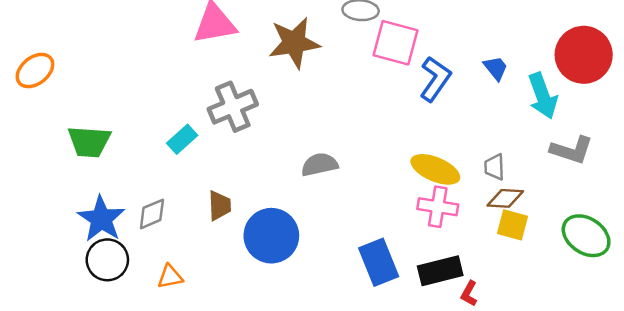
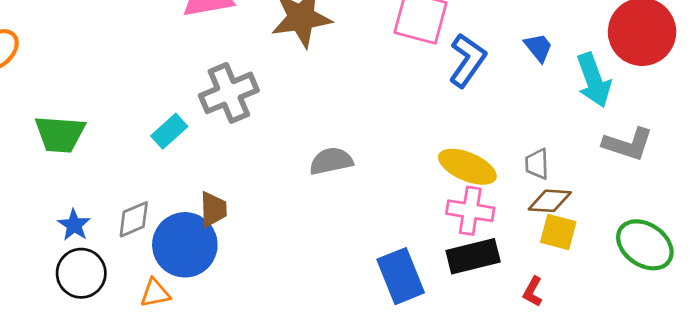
blue star: (101, 219) -> (74, 225), size x0.6
blue circle: (271, 236) -> (185, 245), moved
black rectangle: (440, 271) -> (473, 256), moved
red L-shape: (469, 294) -> (533, 292), moved

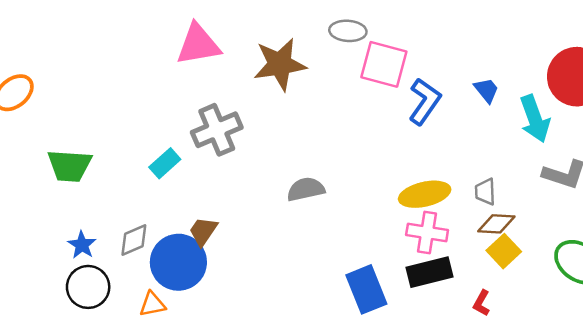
yellow ellipse: (467, 167) -> (425, 194), turned -36
brown trapezoid: (213, 209) -> (203, 231), turned -144
yellow square: (558, 232) -> (504, 251), turned 32

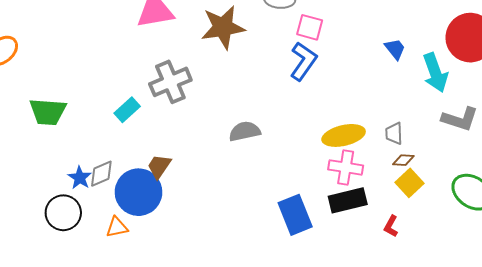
pink square: (384, 64) -> (310, 27), size x0.7
blue L-shape: (425, 101) -> (303, 61), moved
brown diamond: (496, 224) -> (403, 160), size x0.7
blue star: (82, 245) -> (80, 178), moved

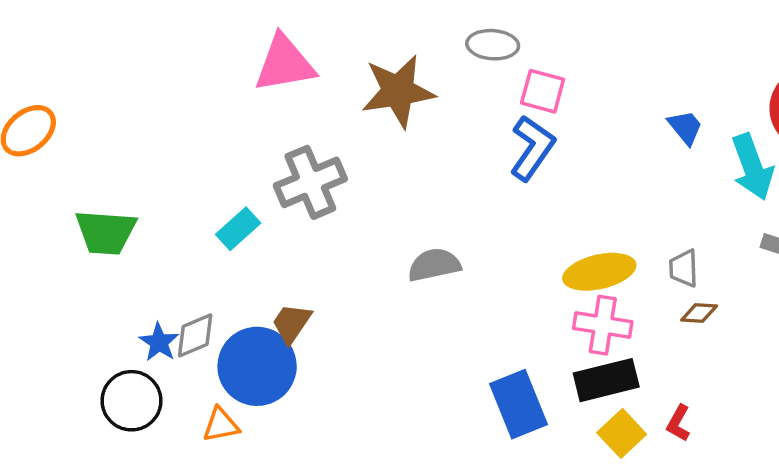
yellow square: (410, 183) -> (622, 433), moved

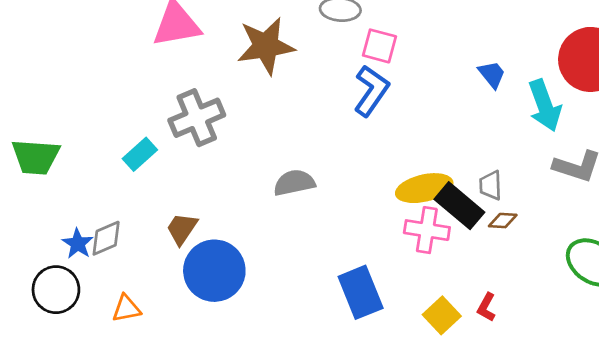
blue circle: (257, 366) -> (214, 271), moved
black rectangle: (606, 380) -> (459, 206), moved, turned 54

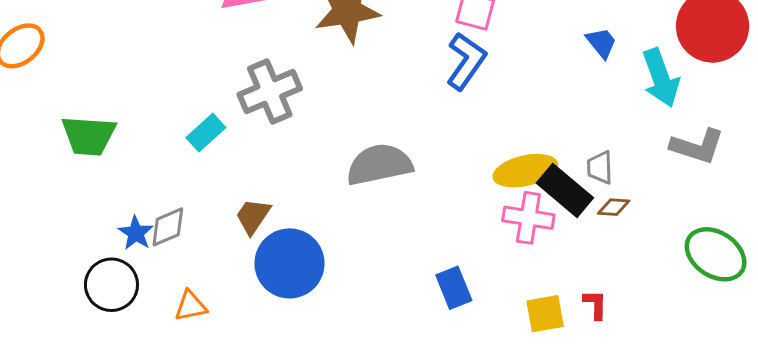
gray semicircle: (294, 183) -> (379, 165), size x1.4
blue rectangle: (361, 292) -> (454, 288), size x0.7
red L-shape: (486, 307) -> (595, 305), turned 152
yellow square: (442, 315) -> (545, 314), turned 33

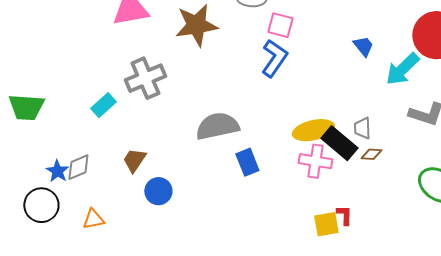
cyan arrow: (661, 78) -> (402, 69), turned 66
blue circle: (289, 263) -> (158, 191), size x0.6
blue rectangle: (454, 288) -> (247, 162), moved
red L-shape: (595, 305) -> (344, 215), moved

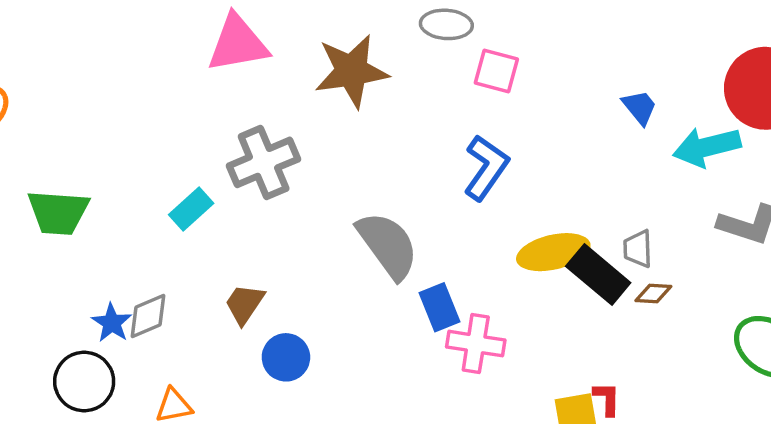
blue L-shape: (274, 58) -> (486, 168), moved
cyan arrow: (402, 69) -> (707, 147), turned 30
gray semicircle: (217, 126) -> (388, 245), turned 66
pink cross: (315, 161) -> (476, 344), moved

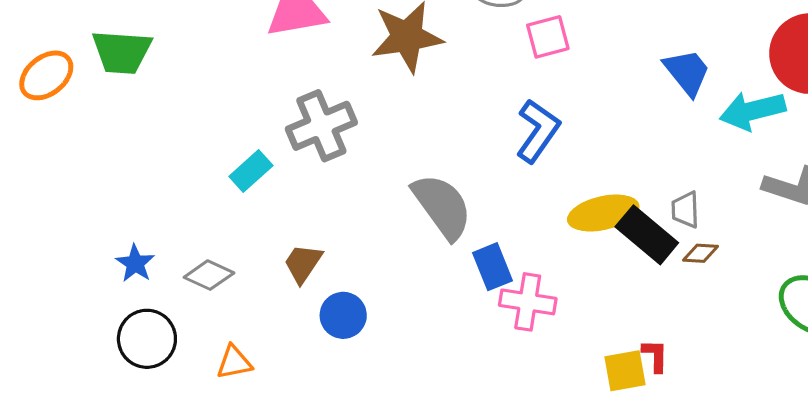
pink square: (496, 71) -> (548, 37), turned -30
blue trapezoid: (640, 107) -> (687, 72), size x1.4
green trapezoid: (58, 212) -> (122, 52), moved
gray diamond: (148, 316) -> (209, 275), turned 48
blue star: (112, 323) -> (135, 263), moved

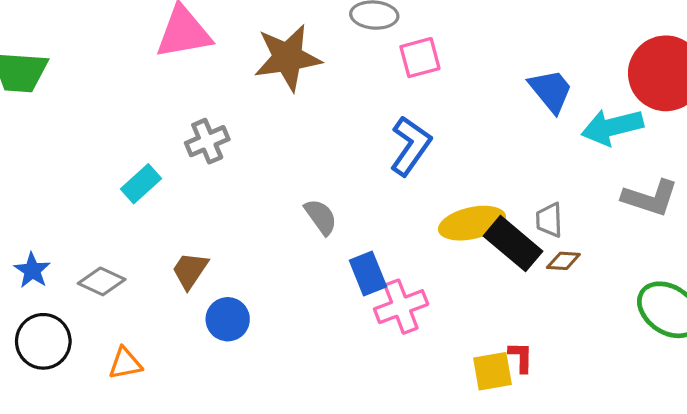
gray cross: (321, 126) -> (207, 141), size x0.7
gray semicircle: (442, 206) -> (321, 217), size x0.6
pink cross: (528, 302) -> (401, 307), turned -30

